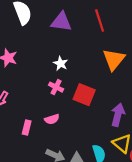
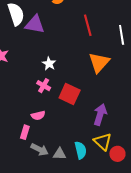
purple triangle: (61, 22) -> (35, 24), moved
pink rectangle: (27, 128) -> (25, 132), moved

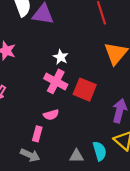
pink cross: (44, 86) -> (56, 81), size x1.5
gray arrow: (40, 149) -> (30, 155), moved

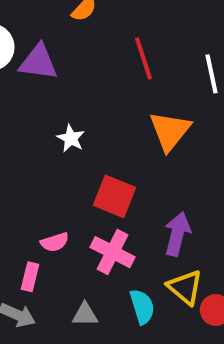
pink cross: (56, 81) -> (112, 252), moved
gray triangle: (77, 156) -> (85, 315), moved

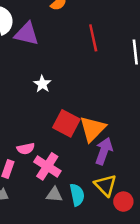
orange triangle: (170, 131) -> (93, 129), moved
pink cross: (112, 252) -> (47, 166), moved
gray triangle: (85, 315) -> (54, 195), moved

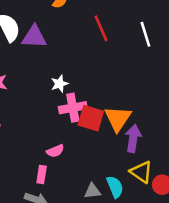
white star: (42, 84) -> (59, 84), turned 30
pink cross: (47, 166) -> (73, 108), moved, turned -32

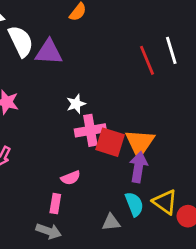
red line: (101, 28) -> (147, 60), moved
purple arrow: (133, 138) -> (138, 167), moved
cyan semicircle: (115, 187) -> (134, 204), moved

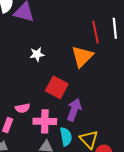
pink cross: (90, 130) -> (45, 121), moved
orange triangle: (140, 143) -> (82, 56), moved

